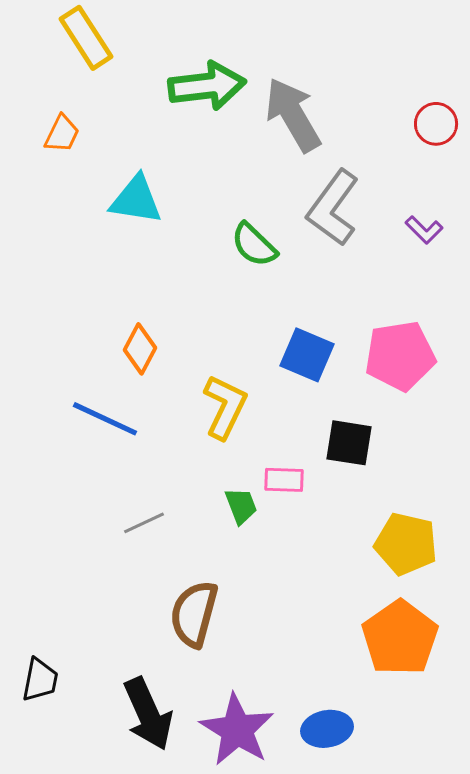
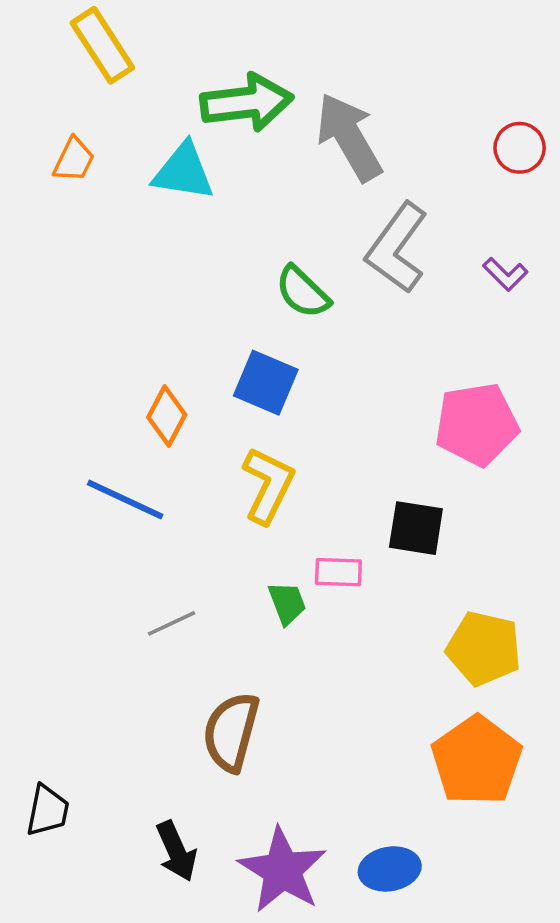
cyan triangle: (136, 200) -> (183, 172), moved
blue square: (307, 355) -> (266, 383), moved
black arrow: (148, 714) -> (176, 851), size x0.7

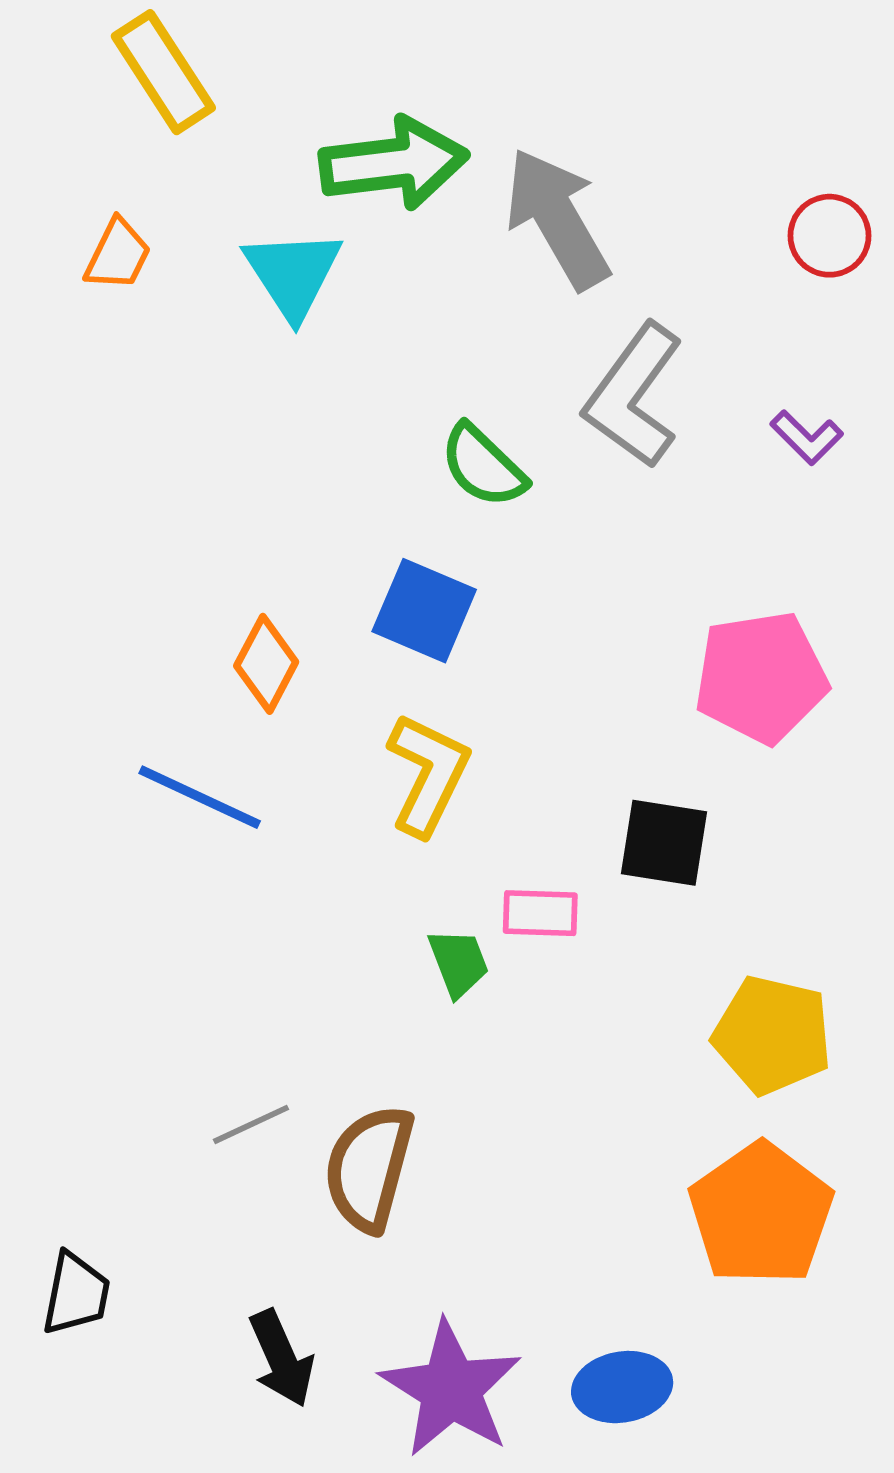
cyan triangle: (183, 172) -> (293, 274), turned 48
gray line: (172, 623) -> (251, 1124), moved

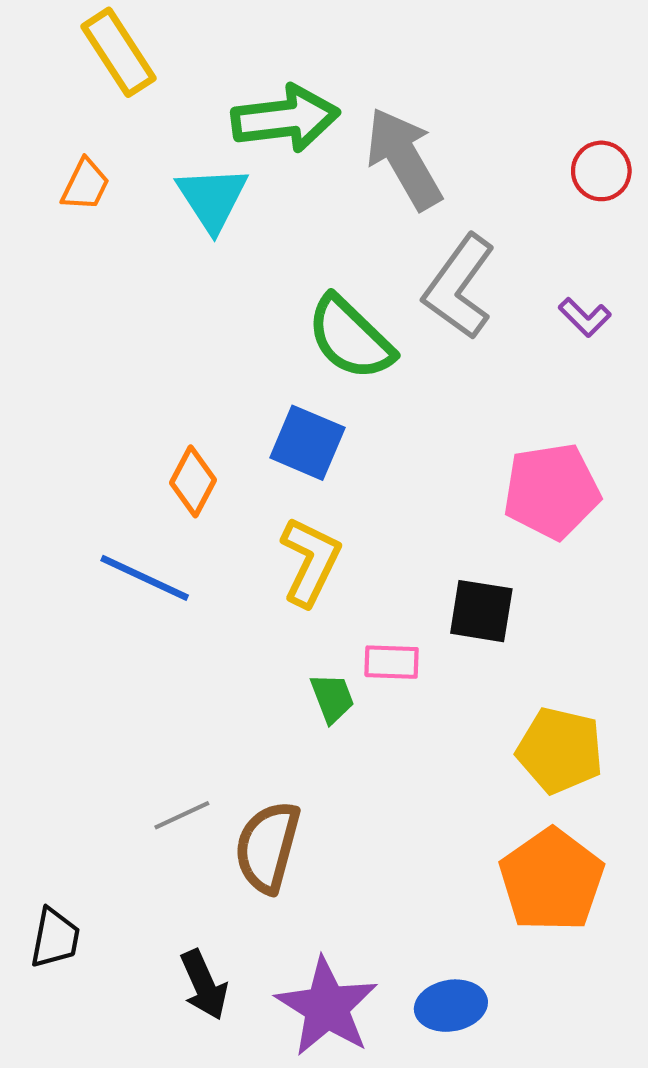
green semicircle: (483, 466) -> (350, 338), size x1.4

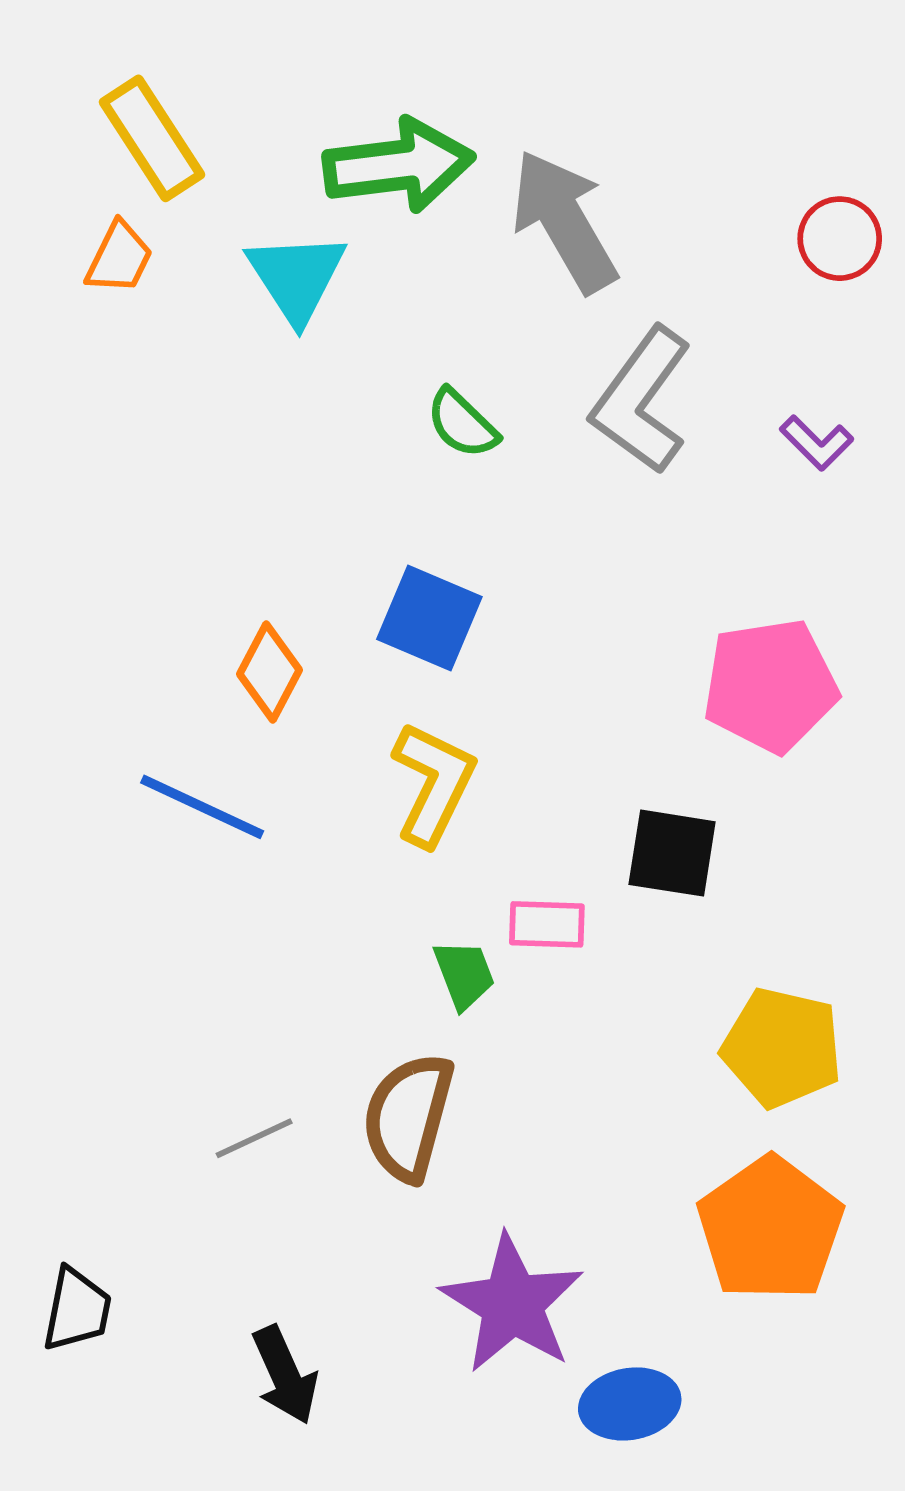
yellow rectangle: (118, 52) -> (152, 138), moved
green semicircle: (350, 338) -> (462, 423), moved, size x0.6
brown semicircle: (267, 847) -> (408, 1117), moved
purple star: (327, 1007) -> (512, 1304), moved

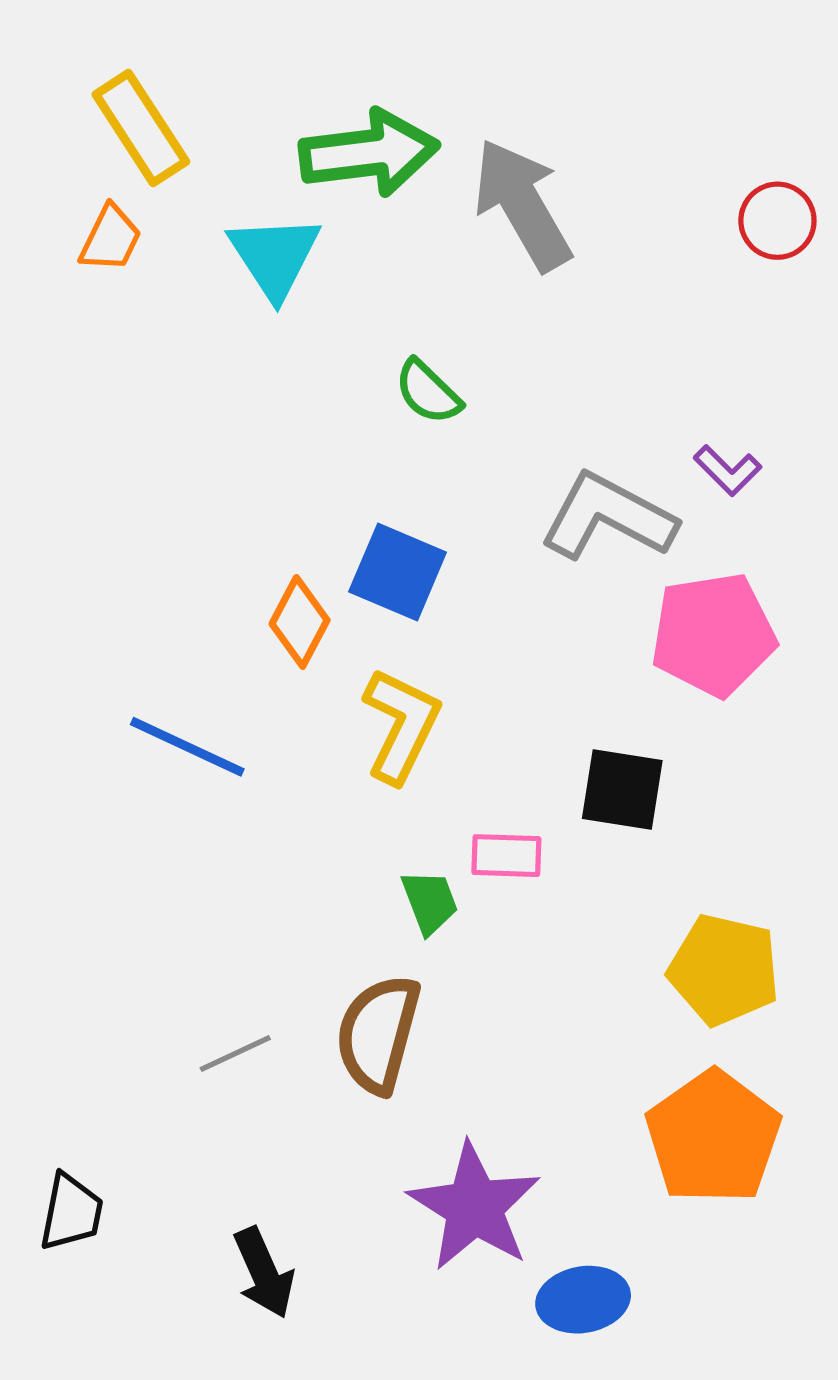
gray L-shape: (641, 400) -> (608, 517), moved, turned 82
purple L-shape: (817, 443) -> (728, 470), moved
orange diamond: (270, 672) -> (300, 622), moved

